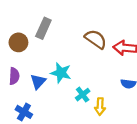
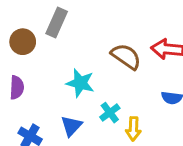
brown semicircle: (96, 39) -> (126, 56), moved
blue triangle: (38, 82) -> (71, 126), moved

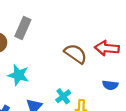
cyan star: (80, 83) -> (18, 75), moved

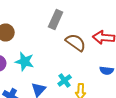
gray rectangle: (23, 28) -> (56, 20), moved

